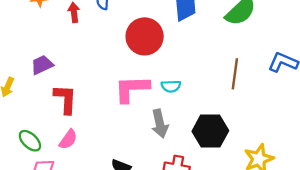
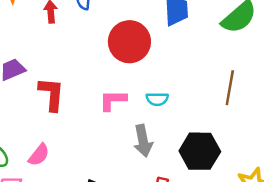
pink L-shape: (132, 89) -> (113, 100), size x0.7
red L-shape: (65, 99) -> (51, 94), moved

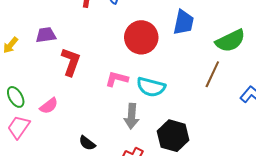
brown line: (230, 88) -> (212, 74), moved
cyan semicircle: (157, 99) -> (151, 87), size x1.6

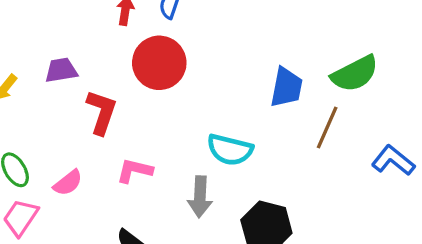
blue trapezoid: (184, 22) -> (286, 87), moved
red circle: (141, 37) -> (159, 63), moved
pink L-shape: (117, 79) -> (135, 171), moved

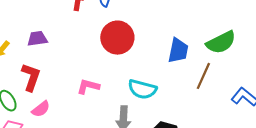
red circle: (159, 63) -> (117, 38), moved
red L-shape: (102, 112) -> (31, 77), moved
pink L-shape: (135, 171) -> (88, 86), moved

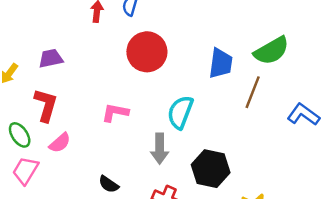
cyan semicircle: (142, 89) -> (180, 112), turned 100

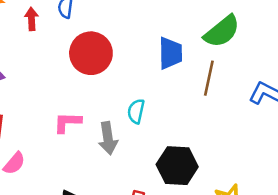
cyan semicircle: (180, 112) -> (136, 111), size x0.7
gray arrow: (160, 149) -> (108, 138), moved

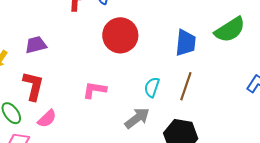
brown line: (209, 78) -> (186, 86), moved
gray arrow: (108, 138) -> (137, 118), moved, turned -125

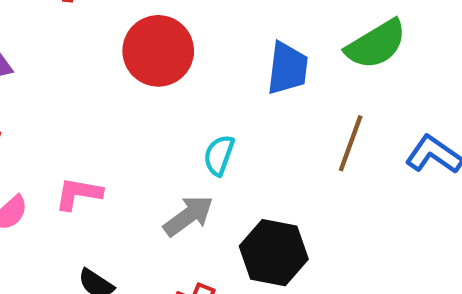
brown line: (186, 86) -> (351, 143), moved
pink L-shape: (94, 90) -> (78, 194), moved

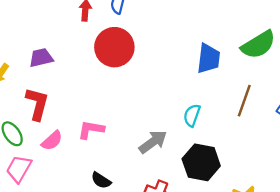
red circle: (158, 51) -> (114, 47), moved
cyan semicircle: (219, 155) -> (192, 115), moved

